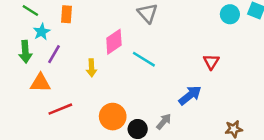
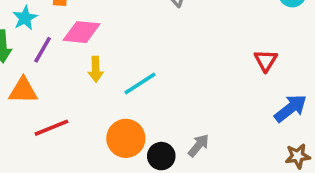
pink diamond: (114, 42) -> (82, 32), moved, turned 40
cyan line: (144, 59) -> (140, 83), moved, turned -65
blue arrow: (190, 95) -> (291, 108), moved

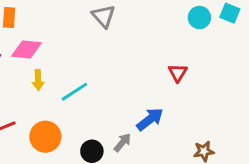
blue arrow: (291, 108) -> (150, 119), moved
orange circle: (126, 138) -> (45, 137), moved

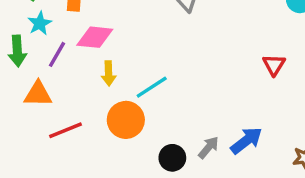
blue arrow: (150, 119) -> (246, 141), moved
orange circle: (45, 137) -> (126, 120), moved

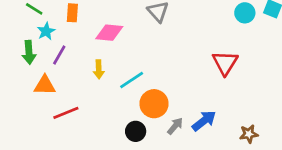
pink diamond: (95, 37) -> (109, 33), moved
red triangle: (274, 65) -> (225, 63), size x1.5
orange circle: (126, 120) -> (154, 104), moved
black circle: (172, 158) -> (136, 131), moved

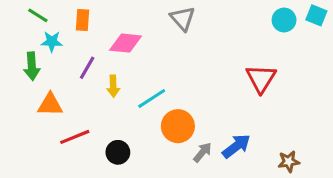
cyan star: (46, 31) -> (52, 42), turned 30
purple line: (59, 55) -> (87, 68), moved
black circle: (136, 131) -> (118, 152), moved

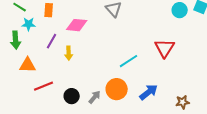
cyan line: (152, 98) -> (129, 61), moved
orange circle: (178, 126) -> (117, 89), moved
gray arrow: (203, 152) -> (95, 97), moved

